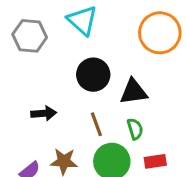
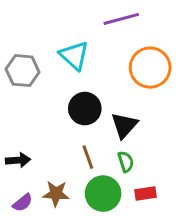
black triangle: (134, 92) -> (124, 125), turned -40
black arrow: (44, 113) -> (18, 160), moved

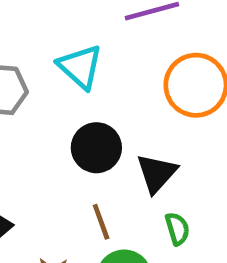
green semicircle: (126, 162) -> (177, 229), moved

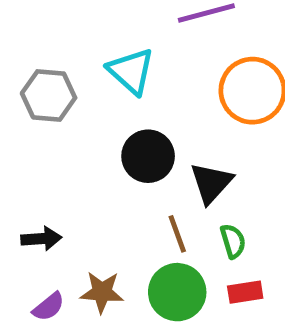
brown line: (101, 222) -> (177, 234), moved

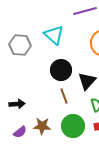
brown line: (177, 234) -> (64, 96), moved

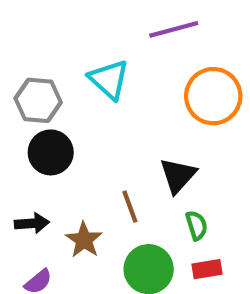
black circle: (61, 70) -> (51, 152), moved
brown star: (42, 126) -> (84, 240), moved, turned 30

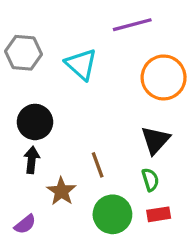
gray hexagon: (38, 100) -> (23, 53), moved
black triangle: (178, 175) -> (155, 140), moved
black arrow: (32, 223) -> (32, 160), moved, turned -80

